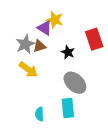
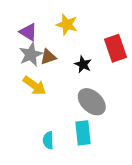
purple triangle: (45, 28) -> (28, 32), moved

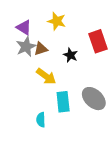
yellow arrow: (34, 86) -> (46, 76), moved
gray ellipse: (92, 102) -> (94, 99), moved
cyan rectangle: (83, 133) -> (63, 102), moved

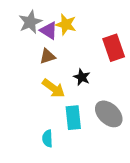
purple triangle: (24, 28) -> (49, 31), moved
gray star: (26, 47) -> (30, 22), moved
black star: (71, 55) -> (82, 77), moved

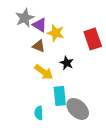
yellow star: (66, 24) -> (56, 33), moved
brown triangle: (47, 56) -> (39, 46), turned 40
gray ellipse: (109, 114) -> (78, 109), moved

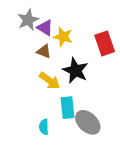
black star: (67, 63) -> (75, 71), size x1.6

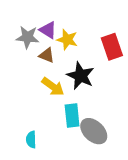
gray star: (28, 20) -> (27, 37), moved, turned 30
cyan semicircle: (44, 127) -> (31, 140), moved

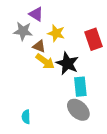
purple triangle: (48, 30) -> (36, 14), moved
yellow arrow: (53, 87) -> (45, 61), moved
cyan rectangle: (72, 115) -> (80, 87), moved

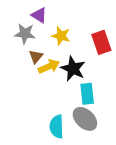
brown triangle: (39, 46) -> (36, 57), moved, turned 48
yellow arrow: (45, 61) -> (49, 66), turned -60
cyan semicircle: (26, 117) -> (57, 127), moved, size x1.5

